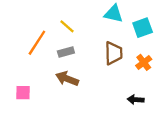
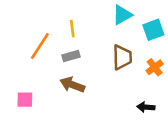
cyan triangle: (114, 14) -> (122, 15), turned -42
yellow line: (67, 26) -> (72, 29), turned 42

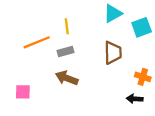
orange line: (40, 46) -> (37, 42), turned 35
orange cross: (155, 67) -> (143, 77), moved, turned -35

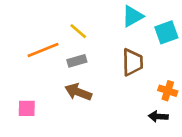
yellow line: (67, 26) -> (78, 31), turned -42

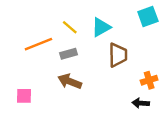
cyan triangle: (132, 16) -> (101, 27), moved
cyan square: (166, 32) -> (148, 16), moved
orange cross: (168, 91) -> (149, 80), turned -35

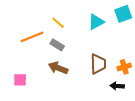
cyan triangle: (101, 27) -> (96, 22), moved
gray rectangle: (68, 54) -> (57, 45), turned 48
brown trapezoid: (118, 55) -> (98, 64), moved

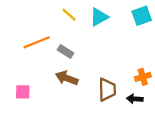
cyan triangle: (96, 22) -> (99, 17), moved
yellow line: (58, 23) -> (69, 15), moved
brown trapezoid: (98, 64) -> (107, 90), moved

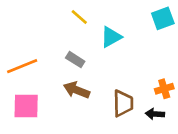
cyan triangle: (99, 17) -> (111, 37), moved
orange line: (37, 42) -> (22, 66), moved
pink square: (23, 92) -> (26, 106), size x1.5

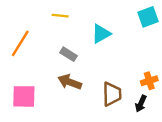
yellow line: (79, 17) -> (60, 16), moved, turned -35
orange line: (22, 66) -> (20, 43), moved, turned -36
black arrow: (155, 114) -> (141, 104), turned -70

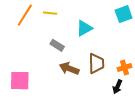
orange line: (20, 43) -> (25, 15), moved
brown arrow: (70, 82) -> (69, 69), moved
brown trapezoid: (112, 94) -> (96, 63), moved

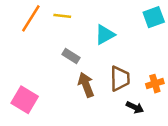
brown arrow: (69, 69) -> (86, 85), turned 48
pink square: (20, 81) -> (25, 100), turned 30
black arrow: (117, 87) -> (135, 107), moved, turned -88

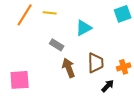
pink square: (25, 100) -> (20, 80), turned -35
black arrow: (135, 107) -> (108, 86), turned -72

